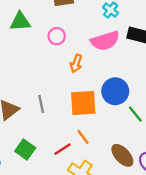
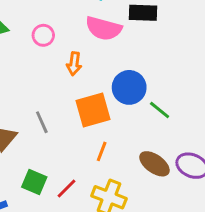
pink semicircle: (105, 41) -> (104, 28), turned 44
orange line: (83, 137) -> (102, 151), turned 70
red line: (63, 149) -> (66, 188), moved

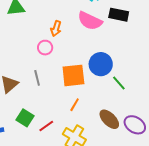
pink circle: (43, 35) -> (45, 48), moved
orange arrow: (74, 64) -> (56, 29), moved

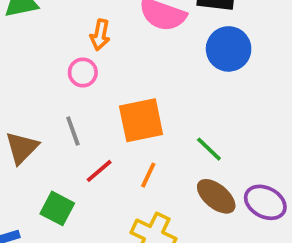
blue circle: (101, 64) -> (229, 49), moved
green line: (119, 83) -> (209, 149), moved
red line: (46, 126) -> (99, 171), moved

